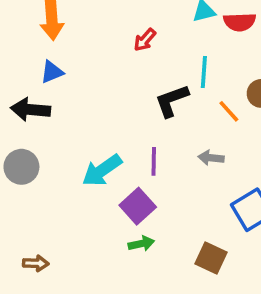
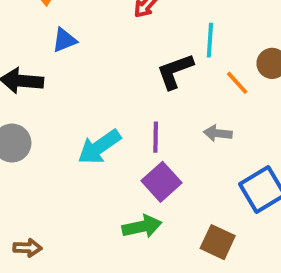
blue triangle: (52, 72) -> (64, 40), moved
purple square: (138, 206) -> (161, 182), moved
green arrow: (141, 244) -> (142, 226), size x1.4

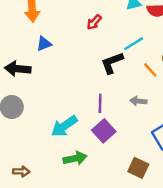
cyan line: (210, 40) -> (134, 44), turned 54
cyan arrow: (99, 147) -> (64, 126), moved
green arrow: (142, 226) -> (75, 158), moved

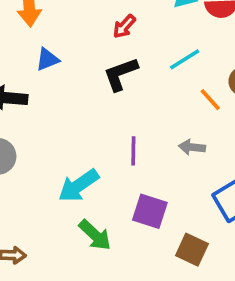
black L-shape: (112, 63) -> (121, 74), moved
purple square: (104, 131) -> (150, 211), moved, turned -30
green arrow: (75, 158) -> (95, 235), turned 55

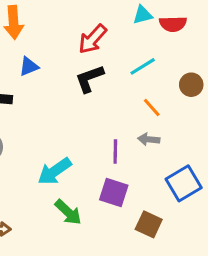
red arrow: (124, 26) -> (93, 39), size x1.5
orange line: (210, 100) -> (152, 107), moved
purple line: (133, 151) -> (115, 151), moved

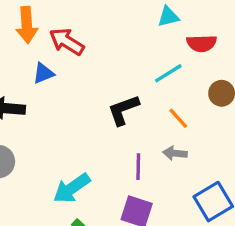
red semicircle: (173, 24) -> (202, 43), moved
red arrow: (93, 39) -> (67, 42), moved, turned 80
black L-shape: (89, 79) -> (123, 110), moved

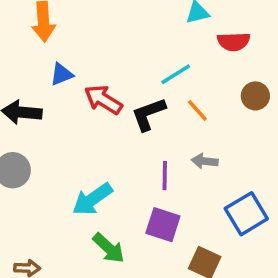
red arrow: (67, 42) -> (103, 100), moved
cyan line: (168, 73) -> (176, 74), moved
orange line: (178, 118) -> (197, 110), moved

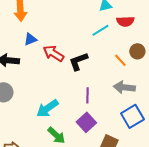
cyan line: (176, 74) -> (100, 30), moved
orange line: (197, 110) -> (120, 60), moved
gray arrow: (205, 161) -> (124, 87), moved, size x1.5
purple square: (163, 225) -> (86, 122), turned 30

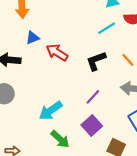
black L-shape: (78, 61) -> (96, 61), moved
purple line: (87, 95) -> (93, 97), turned 42

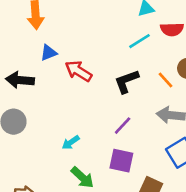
cyan arrow: (51, 111) -> (71, 142), size x0.6
purple square: (92, 125) -> (121, 161), turned -36

